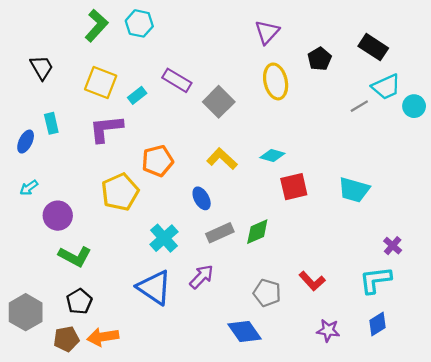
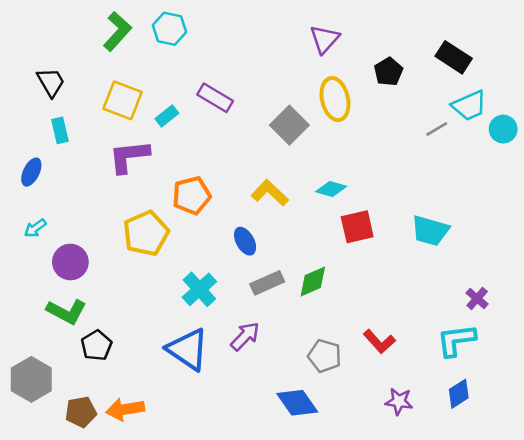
gray square: (219, 102) -> (289, 125), moved
cyan rectangle: (51, 123) -> (60, 130), moved
green L-shape: (75, 256) -> (66, 312), moved
black pentagon: (79, 301) -> (96, 345), moved

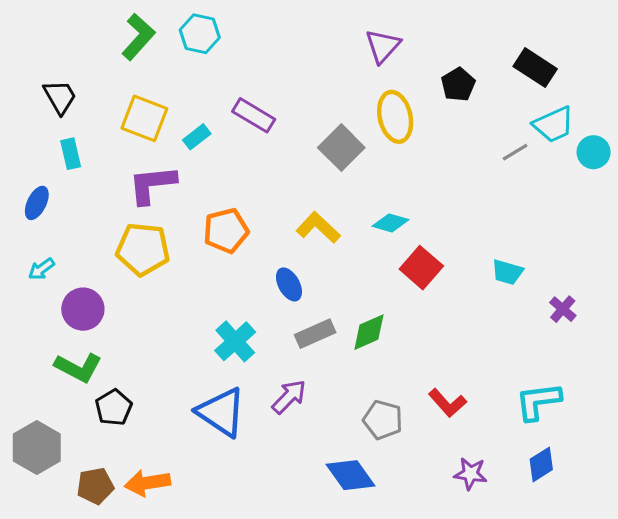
red square: (357, 227) -> (421, 268), turned -36
cyan trapezoid: (430, 231) -> (507, 272), size x0.7
yellow pentagon: (146, 233) -> (143, 249), moved, turned 30
purple cross: (477, 298) -> (563, 309), moved

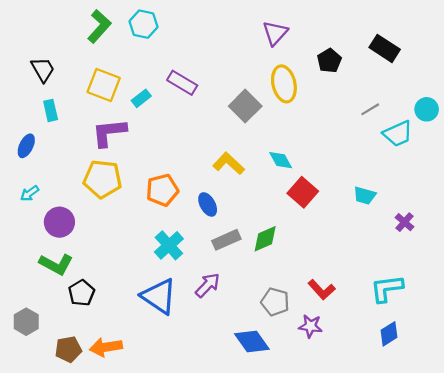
cyan trapezoid: (554, 124) -> (398, 134), moved
cyan diamond: (391, 223) -> (281, 160), turned 45
orange pentagon: (226, 231) -> (162, 190), moved
gray hexagon: (37, 447) -> (26, 322), size x0.7
purple star: (470, 474) -> (310, 326), moved

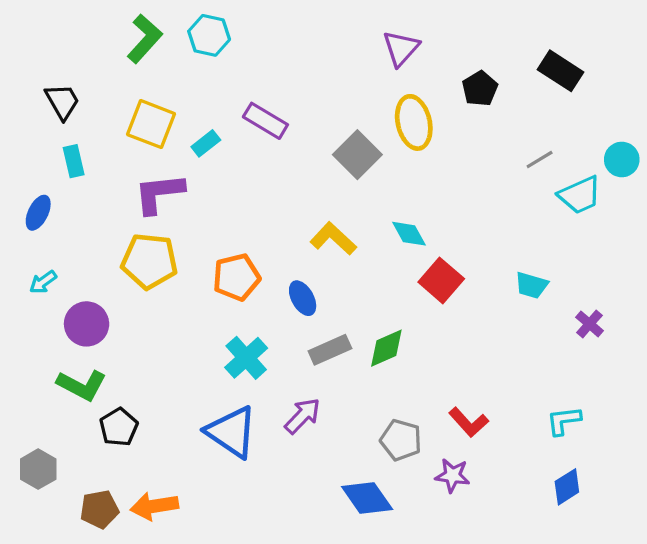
cyan L-shape: (387, 288) -> (564, 421), size x0.7

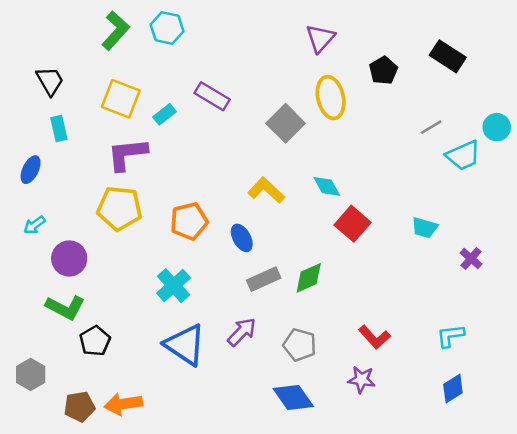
cyan cross: (246, 358) -> (174, 286), moved
gray pentagon: (401, 440) -> (300, 345), moved

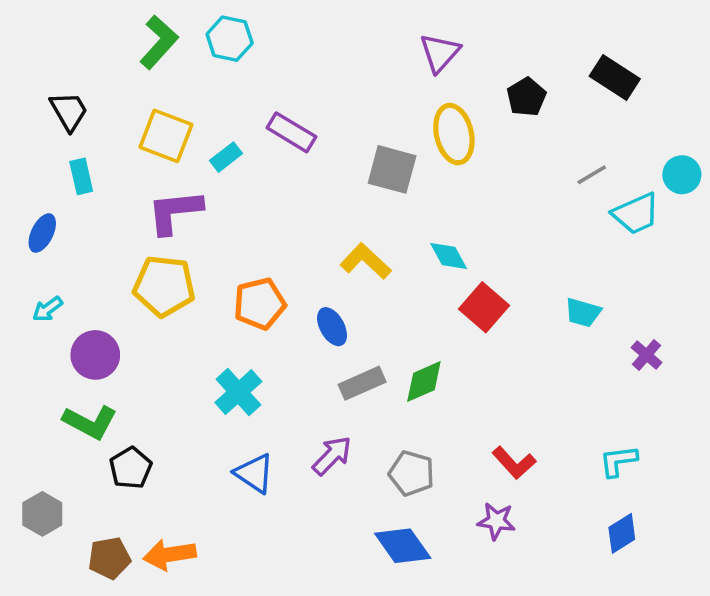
gray square: (286, 123) -> (392, 169), turned -30
blue triangle: (185, 345) -> (254, 473), size x0.7

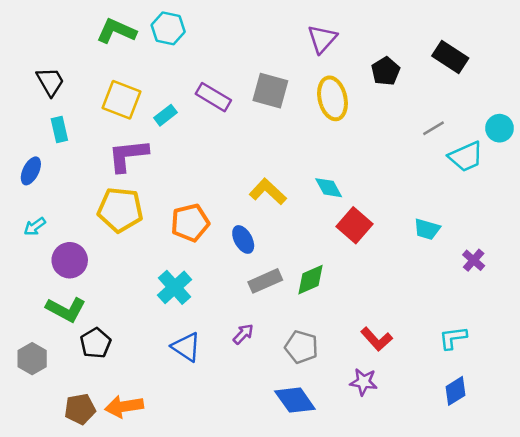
green L-shape: (159, 42) -> (116, 31), turned -108
gray square: (392, 169) -> (270, 91), moved
purple arrow: (332, 456) -> (243, 334), size x0.7
gray hexagon: (42, 514) -> (32, 359), moved

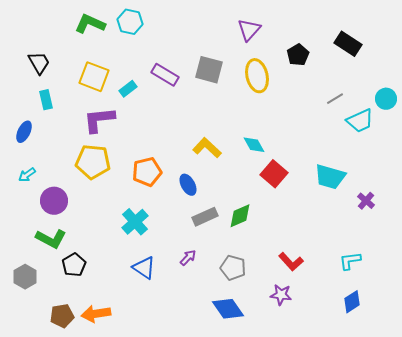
cyan trapezoid: (427, 229) -> (330, 177), size x1.5

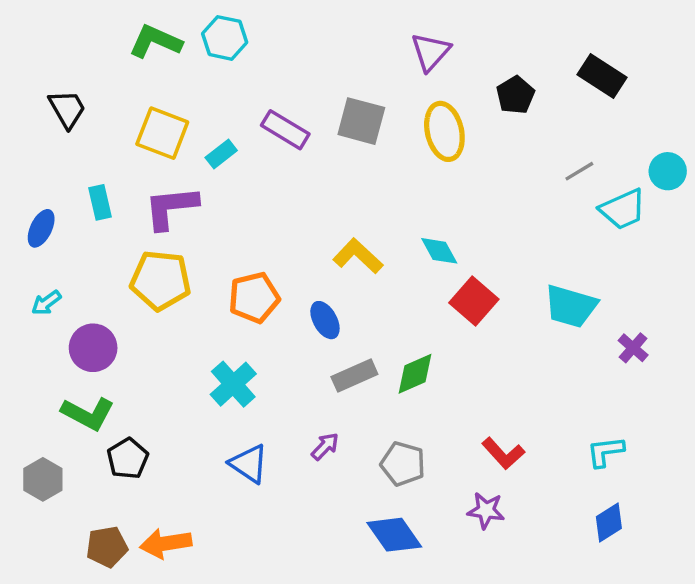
cyan rectangle: (46, 100) -> (100, 202), moved

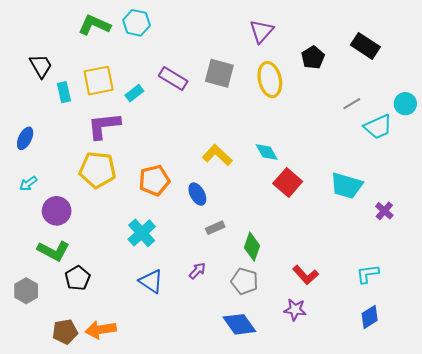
yellow square: (162, 133) -> (99, 81), turned -32
cyan rectangle: (100, 202) -> (64, 92), moved
green diamond: (415, 374) -> (252, 247), moved, turned -48
gray rectangle: (354, 375) -> (215, 228), size x0.7

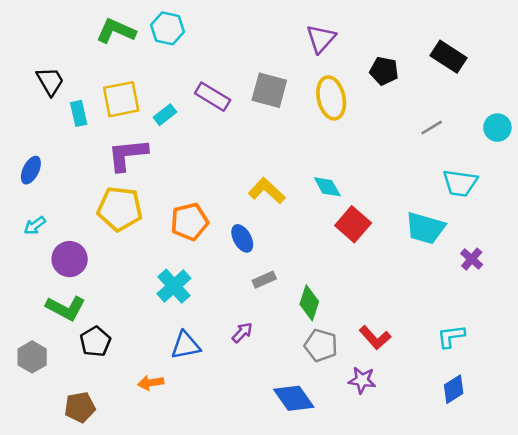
black pentagon: (313, 57) -> (384, 71), turned -30
cyan trapezoid: (378, 127) -> (460, 183), moved, turned 32
blue triangle: (151, 281) -> (186, 345), turned -45
gray pentagon: (245, 281) -> (321, 345), moved
orange arrow: (101, 330) -> (151, 383), moved, size x0.7

